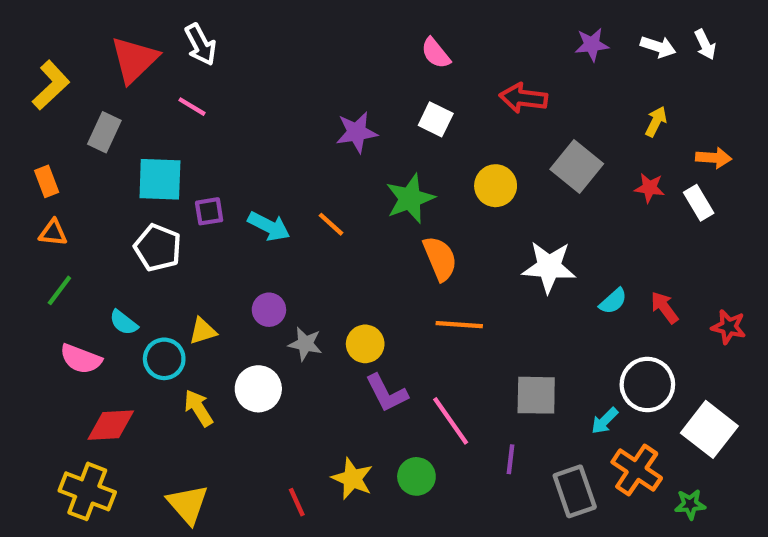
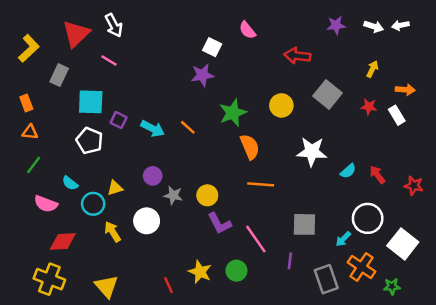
white arrow: (705, 45) -> (400, 25), turned 105
white square: (436, 119) -> (212, 47), moved
purple square: (209, 211) -> (119, 120), turned 35

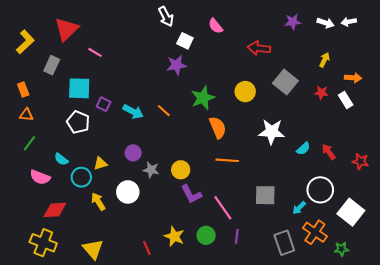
white arrow: (114, 25) -> (166, 16), moved
purple line: (290, 261) -> (237, 236), moved

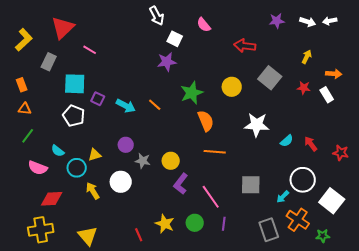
purple L-shape: (191, 194) -> (181, 184), turned 65
yellow cross: (43, 243) -> (41, 230), turned -30

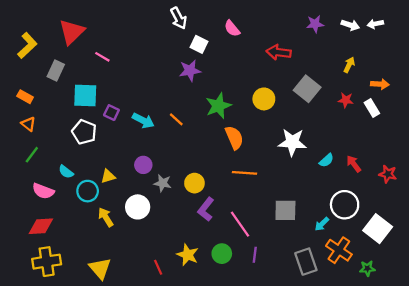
orange rectangle: (22, 85) -> (25, 97), turned -40
orange triangle: (25, 109) -> (28, 124), turned 32
red diamond: (52, 199) -> (41, 226), moved

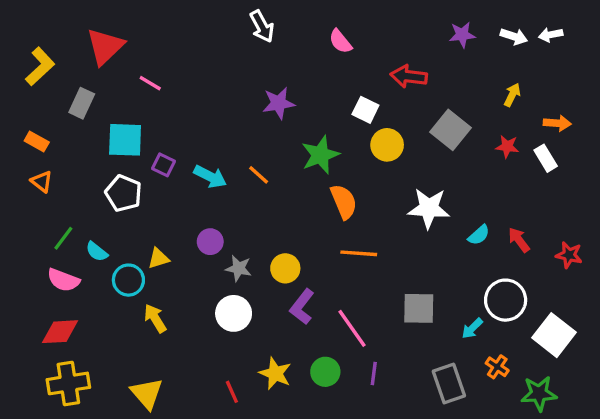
white square: (199, 44) -> (365, 110), moved
green line: (32, 155) -> (63, 238), moved
white circle: (138, 207) -> (234, 313), moved
orange cross: (339, 250) -> (497, 367), size x0.6
green star: (367, 268) -> (539, 393), size x1.5

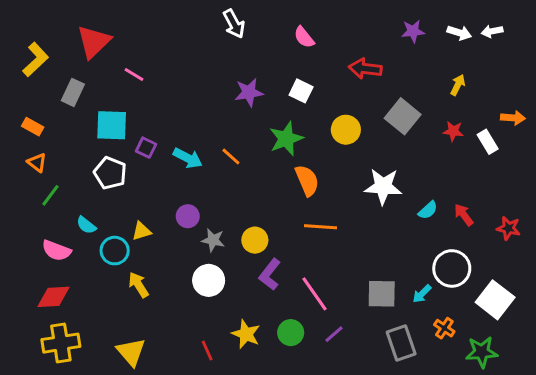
white square: (365, 110) -> (301, 91), moved
orange arrow: (557, 123) -> (513, 118), moved
green line: (63, 238) -> (50, 195), moved
gray square: (419, 308) -> (382, 294), moved
purple line: (374, 373) -> (334, 334), turned 42

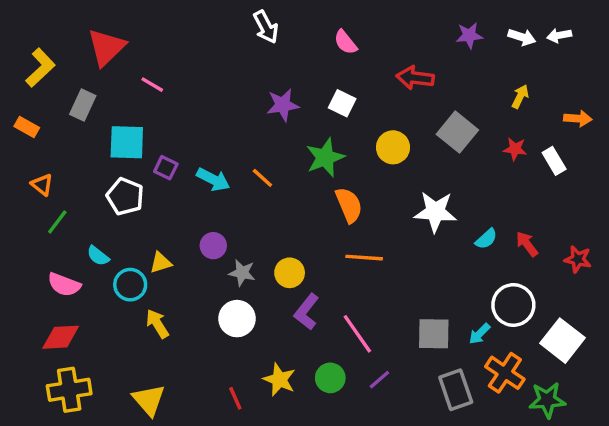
orange arrow: (513, 118) -> (578, 118), moved
orange rectangle: (33, 127) -> (27, 127), moved
orange cross: (444, 328) -> (505, 373), size x1.6

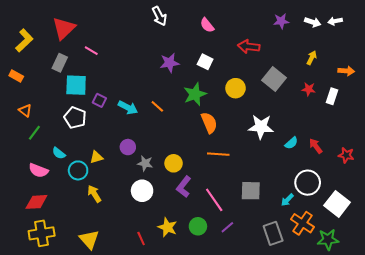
gray rectangle: (83, 105) -> (60, 63), moved
white rectangle: (554, 161) -> (332, 96), turned 49
gray square: (434, 334) -> (251, 191), moved

